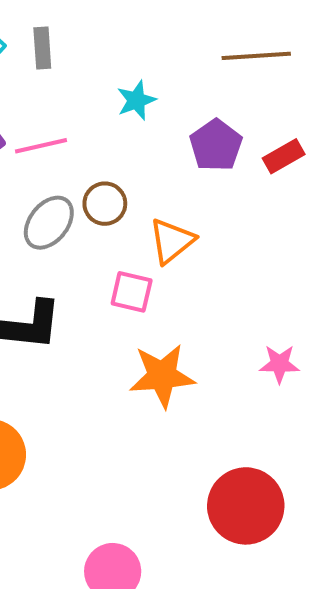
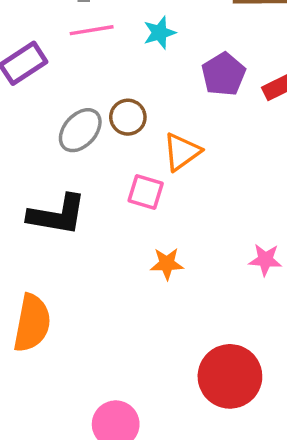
pink line: (41, 146) -> (92, 30), moved
orange star: (162, 376) -> (167, 264), size x0.6

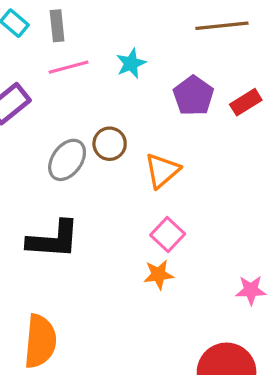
pink square: (146, 192) -> (168, 235), moved, turned 32
pink star: (265, 260) -> (251, 290), moved

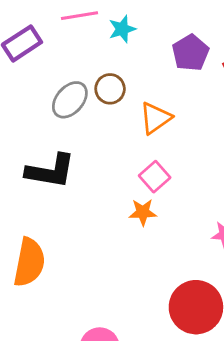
cyan star: (131, 63) -> (122, 29), moved

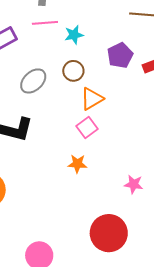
brown circle: (110, 89) -> (73, 71), moved
pink square: (155, 177) -> (87, 127), moved

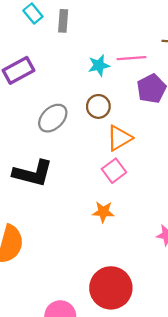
pink line: (45, 23) -> (131, 58), moved
red circle: (109, 233) -> (111, 288), moved

